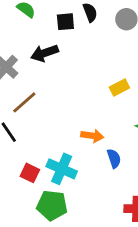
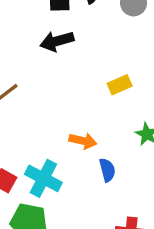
black arrow: (44, 53) -> (57, 41), moved

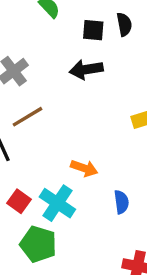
orange arrow: (83, 141) -> (84, 168), moved

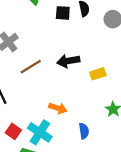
black arrow: (86, 69) -> (68, 61), moved
brown line: (27, 117) -> (31, 67), moved

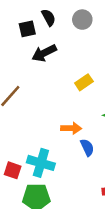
black arrow: (68, 61) -> (44, 53), moved
orange arrow: (58, 108) -> (71, 128), moved

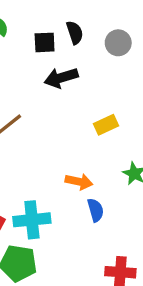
cyan cross: (41, 163) -> (32, 220), turned -32

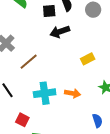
blue semicircle: (96, 210) -> (97, 121), moved
cyan cross: (32, 220) -> (45, 93), moved

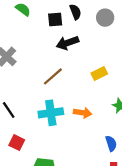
brown line: (29, 62) -> (53, 76), moved
red square: (22, 120) -> (17, 143), moved

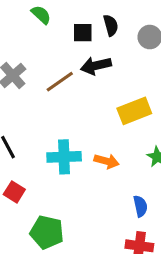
yellow rectangle: (99, 73) -> (134, 111), size x1.5
brown line: (53, 76) -> (60, 82), moved

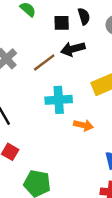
cyan cross: (64, 157) -> (59, 100), moved

